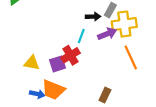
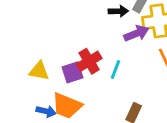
cyan line: (81, 36) -> (116, 70), moved

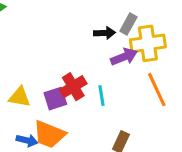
cyan line: (116, 70) -> (102, 96), turned -30

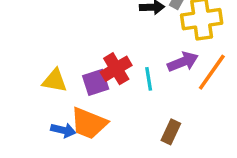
purple arrow: (124, 57) -> (183, 62), moved
orange line: (157, 90) -> (212, 72), turned 60

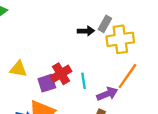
purple arrow: (183, 62) -> (107, 94), moved
yellow triangle: (55, 81) -> (18, 69), moved

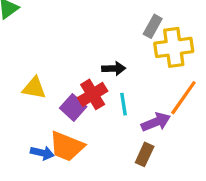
black arrow: (86, 31) -> (114, 68), moved
purple square: (47, 83) -> (73, 107), turned -30

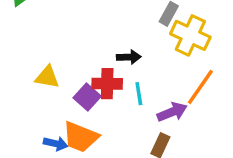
yellow cross: (174, 47) -> (190, 35), turned 33
red cross: (93, 94) -> (107, 84), turned 32

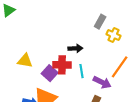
yellow cross: (190, 35) -> (113, 35), size x0.6
purple arrow: (172, 112) -> (102, 82), turned 48

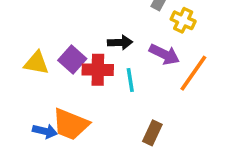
purple square: (50, 73) -> (72, 59), moved
purple arrow: (102, 82) -> (164, 54), moved

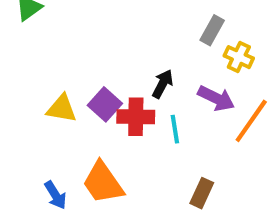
black arrow: (120, 42) -> (163, 84), turned -60
orange trapezoid: (71, 124) -> (103, 183), turned 33
blue arrow: (45, 131) -> (55, 195), moved, turned 45

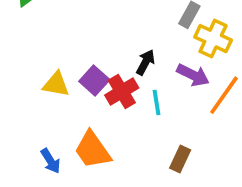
yellow cross: (239, 57) -> (213, 39), size x1.4
red cross: (136, 117) -> (122, 92), turned -32

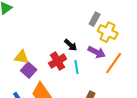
black arrow: (145, 62) -> (71, 45), turned 104
purple square: (94, 81) -> (29, 70), moved

